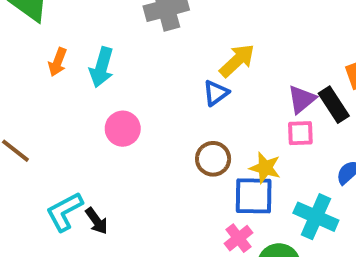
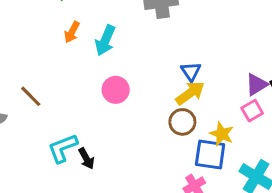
yellow arrow: (237, 61) -> (190, 93), moved
blue triangle: (216, 93) -> (191, 71), turned -35
pink square: (300, 133) -> (252, 111), turned -35

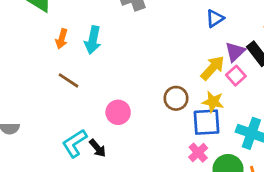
blue triangle: (191, 71) -> (215, 18), moved, turned 42
pink circle: (116, 90) -> (118, 112), moved
yellow arrow: (190, 93) -> (213, 68), moved
brown line: (31, 96) -> (68, 80), moved

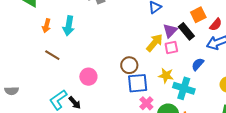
pink square: (236, 76) -> (171, 48), turned 32
yellow star: (213, 102) -> (166, 75), moved
blue square: (207, 122) -> (138, 83), moved

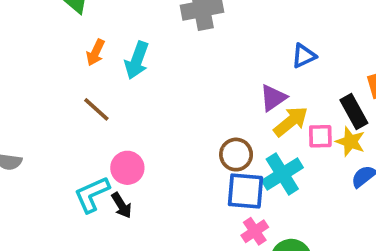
purple triangle: (170, 31) -> (273, 98), moved
yellow star: (166, 75) -> (350, 142), moved
pink circle: (88, 77) -> (127, 168), moved
cyan cross: (184, 88) -> (282, 174), moved, turned 30

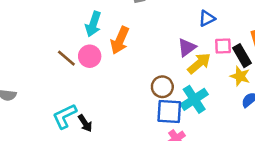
orange arrow: (96, 52) -> (120, 40), moved, size x1.5
pink square: (320, 136) -> (223, 46), moved
pink circle: (127, 168) -> (90, 56), moved

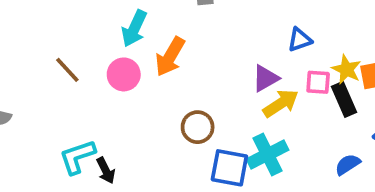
brown line: (66, 58) -> (67, 70), moved
yellow star: (240, 76) -> (347, 69), moved
brown circle: (162, 87) -> (198, 127), moved

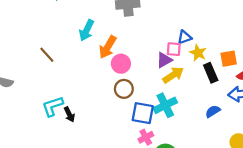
yellow star: (347, 69) -> (198, 53), moved
pink circle: (124, 74) -> (121, 64), moved
pink square: (318, 82) -> (174, 49), moved

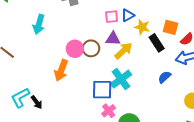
orange arrow: (108, 47) -> (61, 70), moved
pink square: (174, 49) -> (112, 17), moved
orange square: (229, 59) -> (170, 27), turned 35
purple triangle: (164, 60) -> (113, 39), turned 42
brown circle: (124, 89) -> (91, 48), moved

